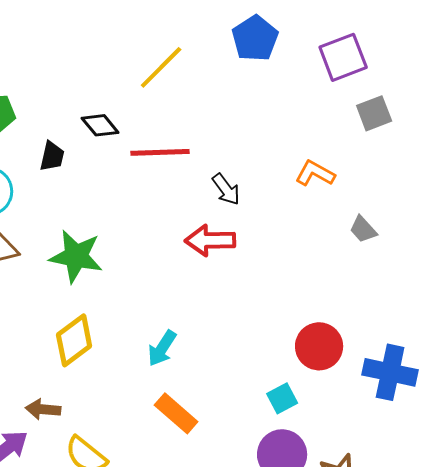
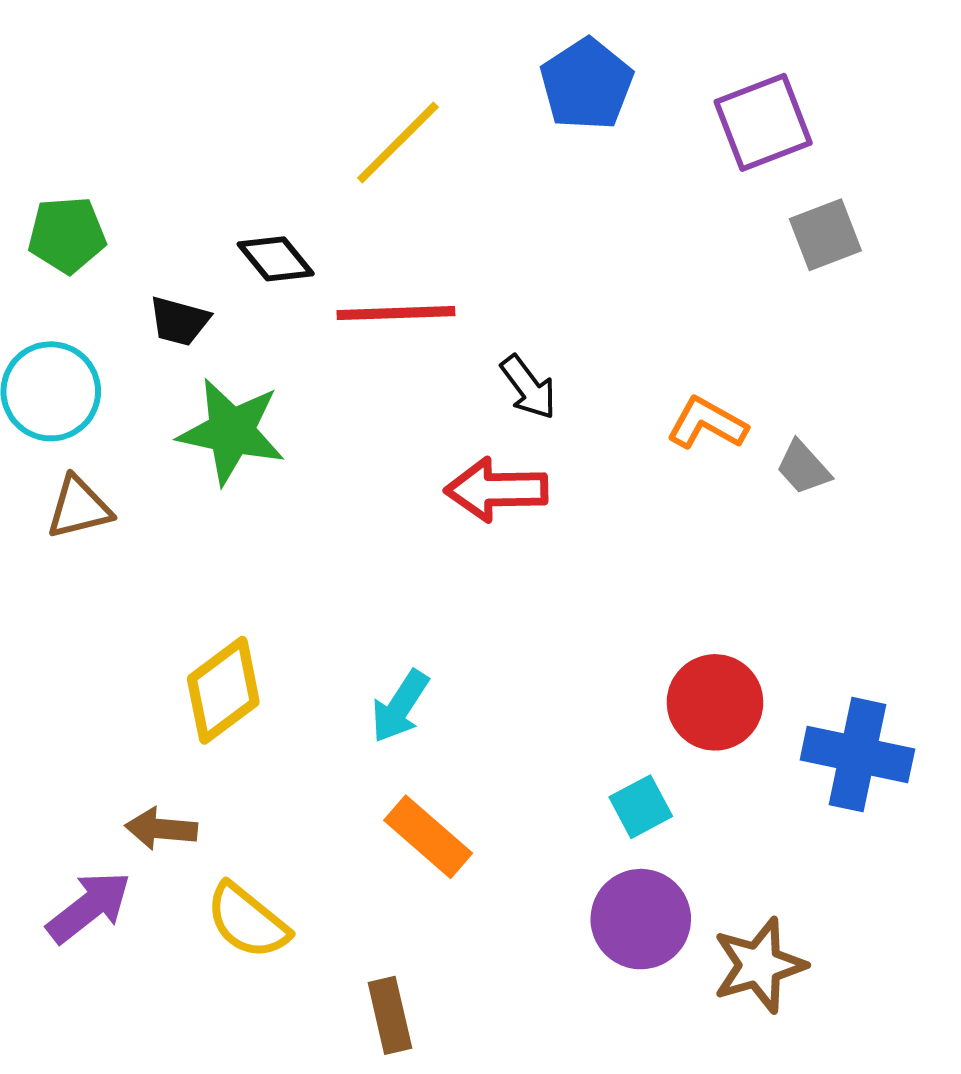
black trapezoid: (52, 156) -> (179, 321), turned 92
orange L-shape: (315, 173) -> (707, 423), moved
green star: (76, 256) -> (231, 431), moved

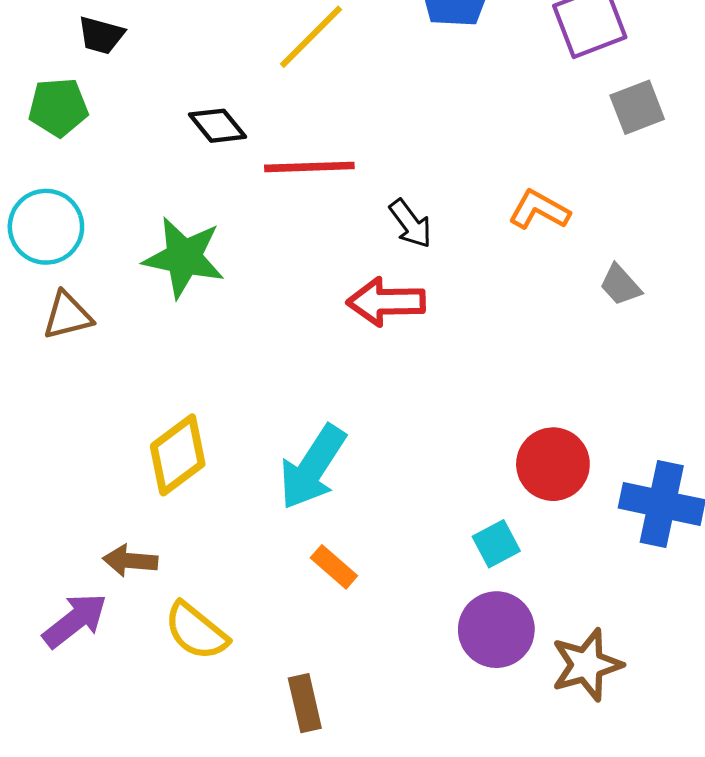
black trapezoid: (179, 321) -> (101, 35), moved
orange L-shape: (707, 423) -> (539, 210), moved
cyan arrow: (400, 706) -> (312, 467), size x1.5
orange rectangle: (428, 837) -> (334, 567), size x0.7

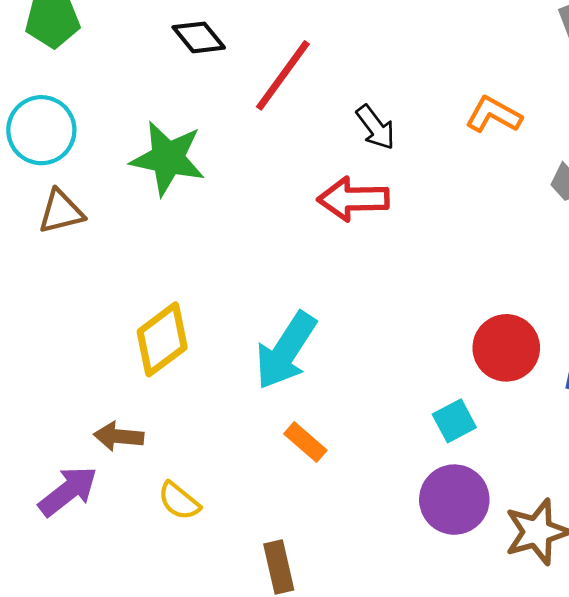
red line: (309, 167) -> (283, 75), turned -52
yellow semicircle: (196, 631) -> (179, 501), size x0.7

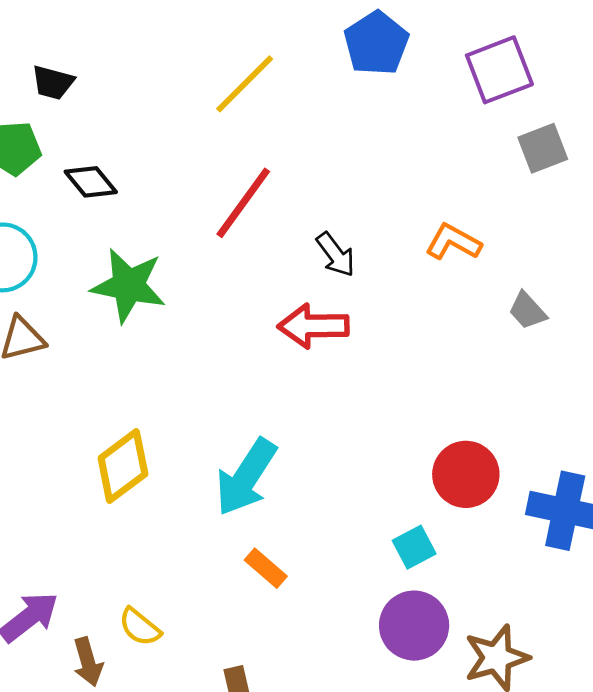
black diamond: (199, 37) -> (91, 182), moved
brown arrow: (119, 436) -> (88, 662), moved, turned -111

